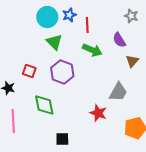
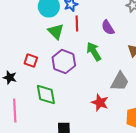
red line: (87, 25) -> (77, 23), moved
purple semicircle: (119, 40) -> (108, 27), moved
green arrow: (92, 50) -> (94, 51), moved, turned -144

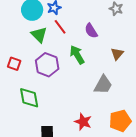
red line: (77, 23) -> (60, 27), turned -35
red star: (100, 102) -> (83, 122), moved

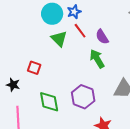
purple semicircle: (91, 31) -> (102, 37), moved
purple hexagon: (47, 65) -> (83, 97), moved

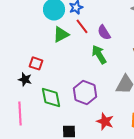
green triangle: (59, 39) -> (61, 34), turned 48
black star: (13, 85) -> (25, 79), moved

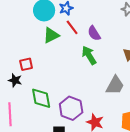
red square: (36, 63) -> (26, 64), turned -32
purple hexagon: (85, 92) -> (71, 108), moved

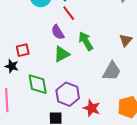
purple semicircle: (94, 33) -> (58, 32), moved
green triangle: (51, 35) -> (62, 54), moved

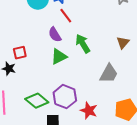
green diamond: (38, 84) -> (37, 101), moved, turned -40

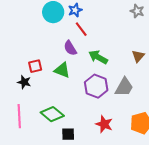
green arrow: (83, 44) -> (98, 57), turned -30
green triangle: (59, 57) -> (62, 70), moved, turned 48
purple hexagon: (65, 97) -> (96, 86), moved

